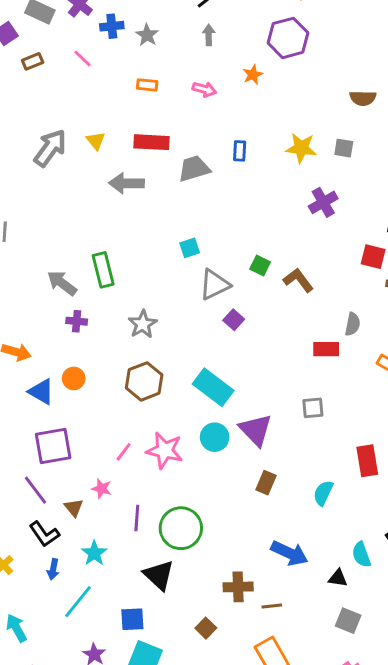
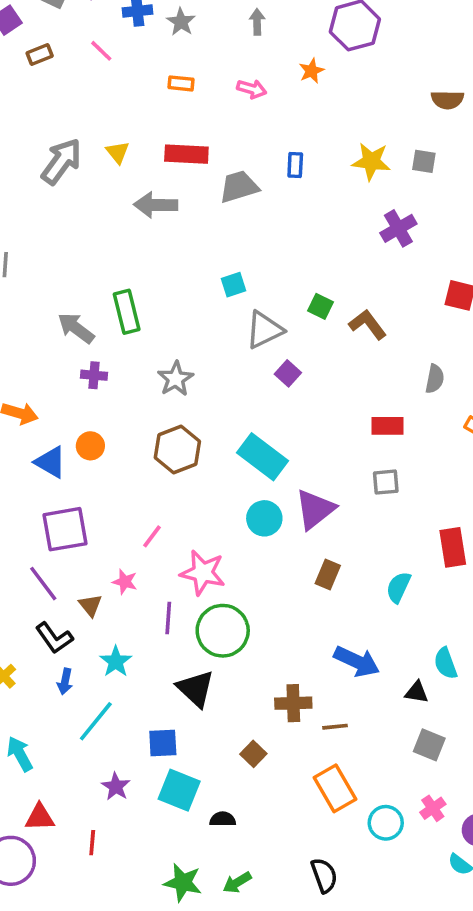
red rectangle: (326, 349) -> (388, 426), moved
purple triangle: (256, 430) -> (315, 509), turned 36
pink star: (165, 450) -> (203, 573), moved

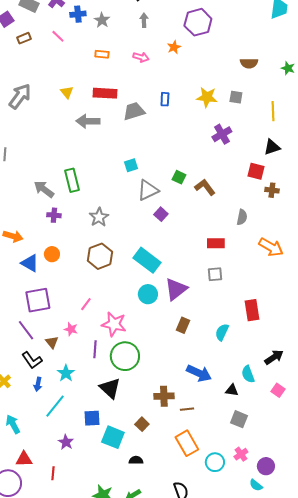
gray arrow: (61, 161) -> (20, 96), moved
cyan square: (179, 790) -> (113, 437), moved
black semicircle: (223, 819) -> (136, 460), moved

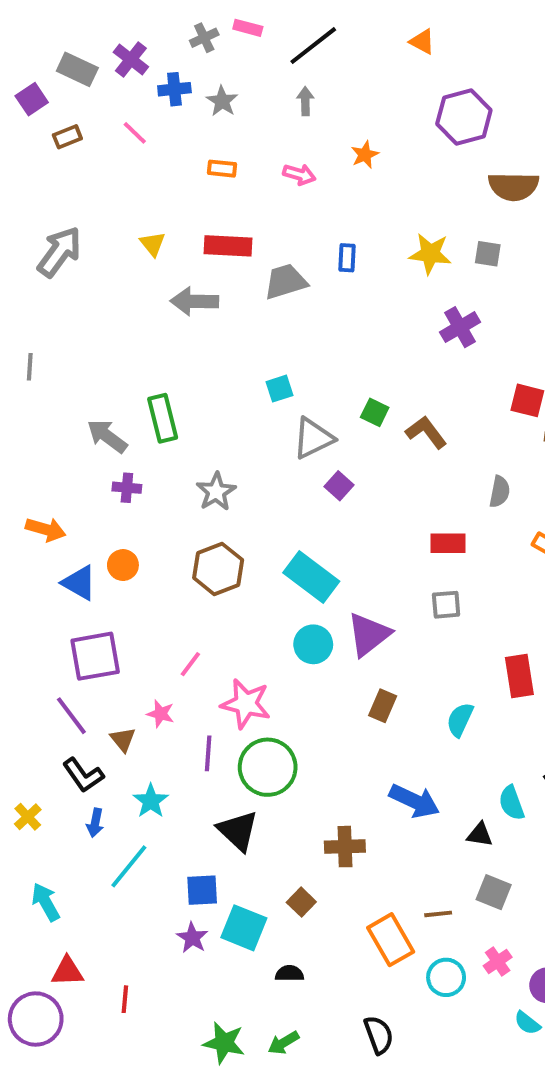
purple hexagon: (198, 22) -> (464, 117), moved
brown semicircle: (249, 63) -> (513, 186), size x1.4
brown line: (187, 409) -> (438, 914), moved
purple star: (66, 442) -> (192, 938), moved

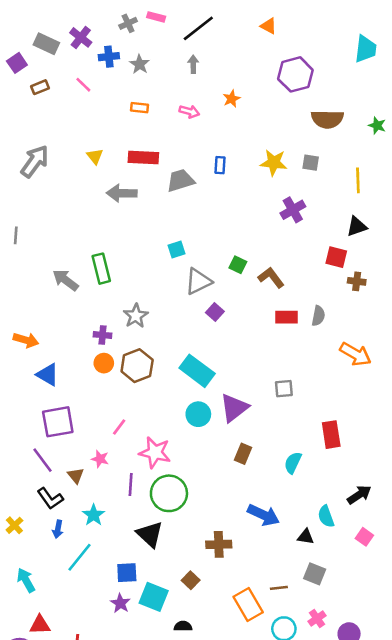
purple cross: (127, 488) -> (103, 335), moved
red rectangle: (448, 543) -> (286, 317), moved
orange circle: (123, 565) -> (104, 363), moved

